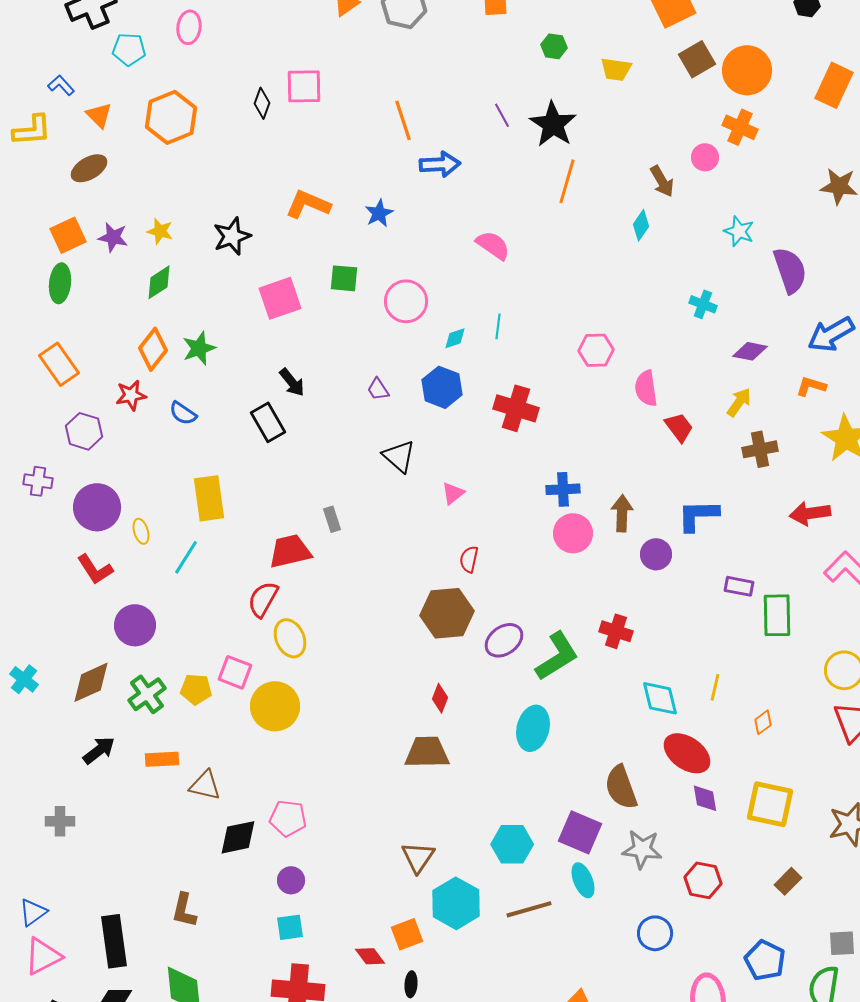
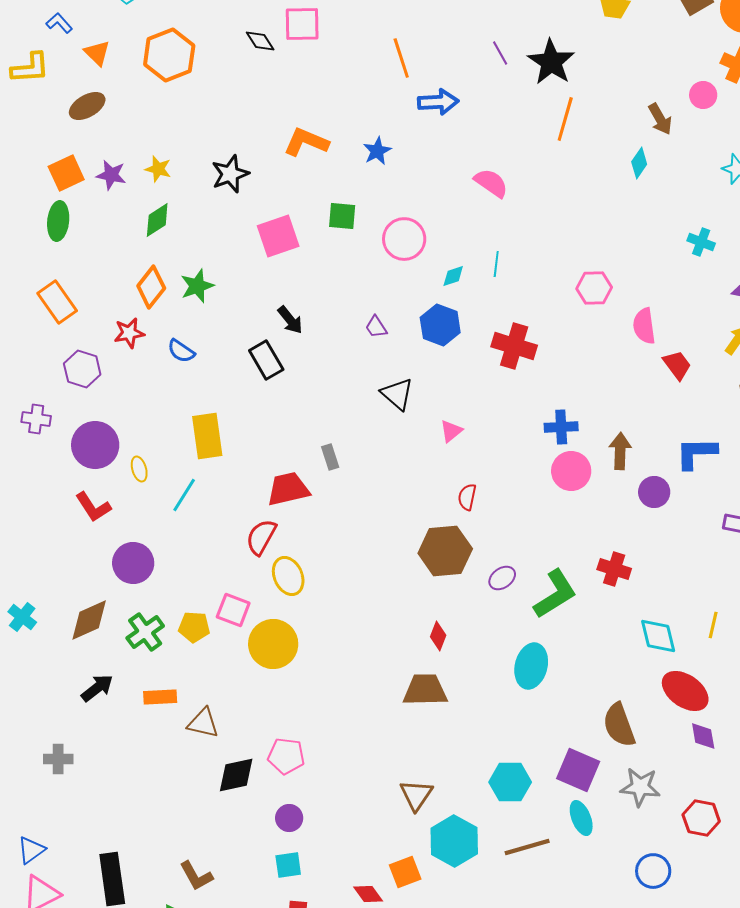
black diamond: (262, 103) -> (260, 41), turned -52
purple ellipse: (504, 640) -> (502, 578), size x0.7
brown L-shape: (184, 910) -> (196, 876), moved, turned -42

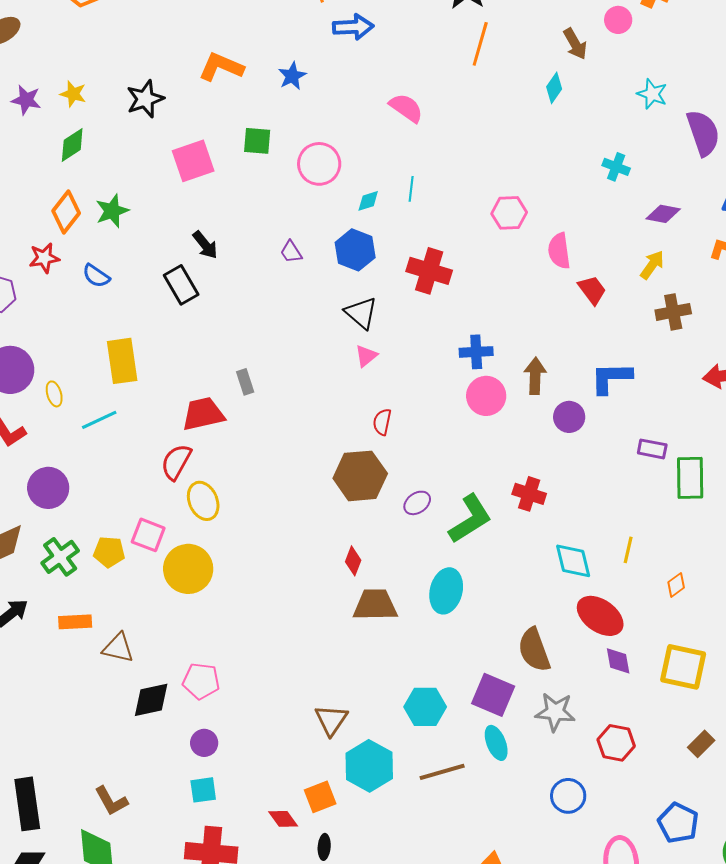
black triangle: (397, 394) -> (361, 313), moved
cyan line: (184, 495) -> (99, 420), turned 33
brown trapezoid: (425, 690) -> (375, 605), moved

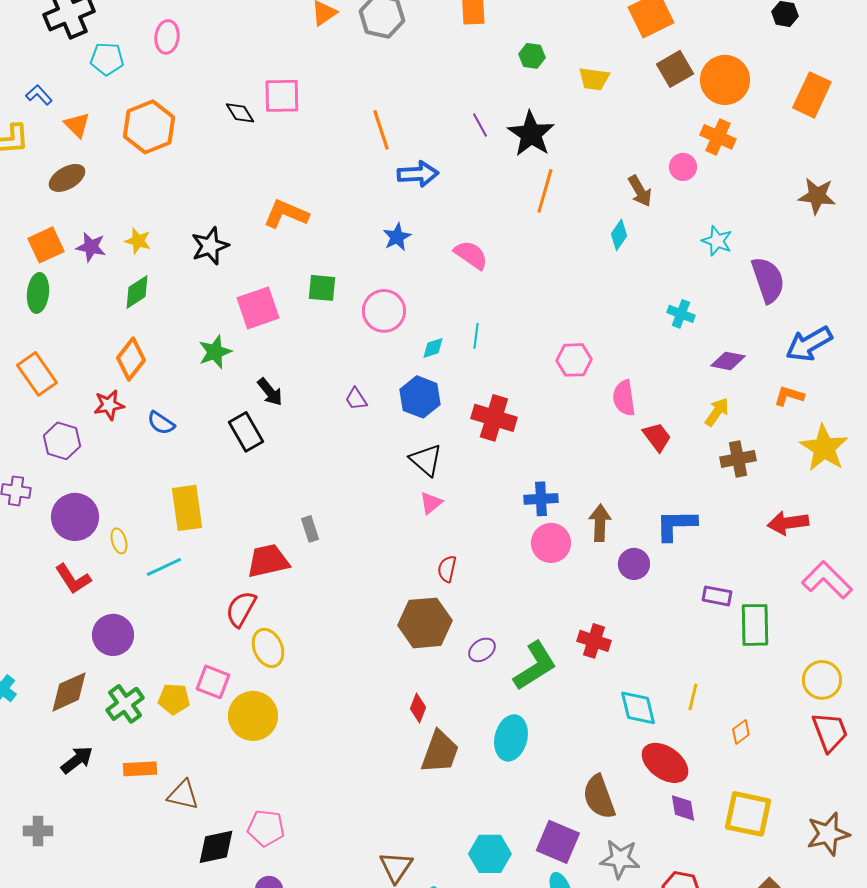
blue star: (292, 76) -> (397, 237), moved
green star: (112, 211) -> (215, 352), moved
brown trapezoid: (375, 605) -> (440, 752), turned 111

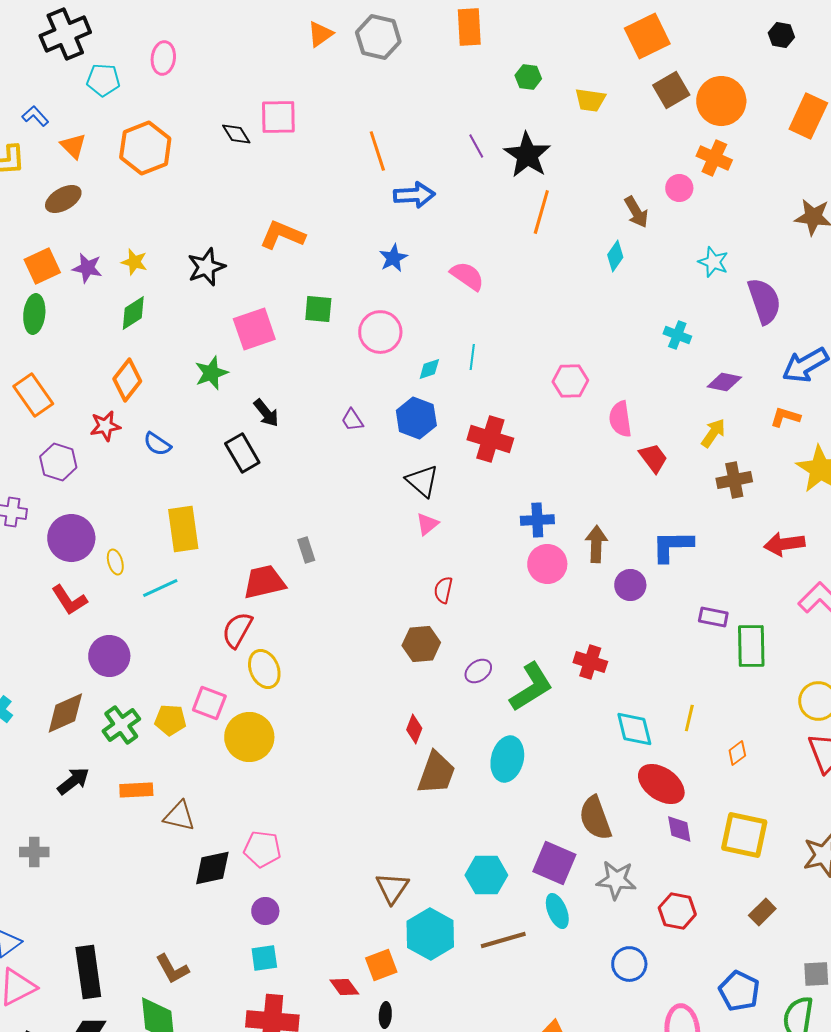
brown hexagon: (425, 623) -> (421, 644), size x0.7

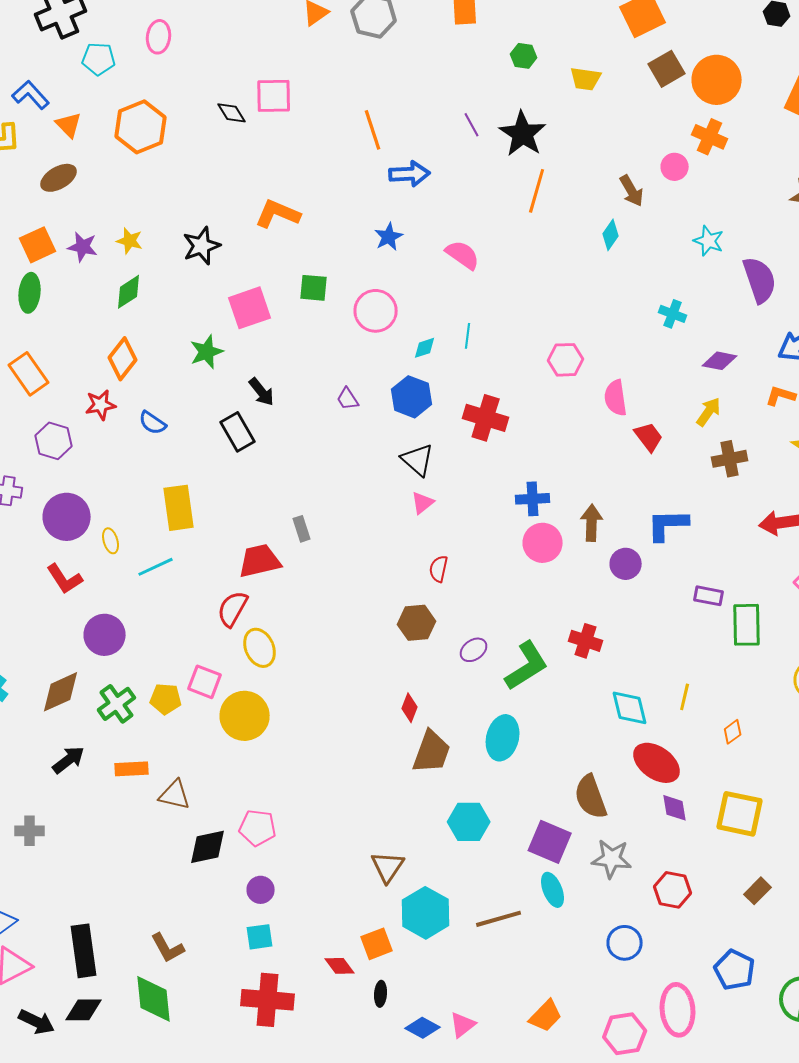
blue L-shape: (35, 116) -> (31, 95), size x1.4
cyan hexagon: (486, 875) -> (469, 822), moved

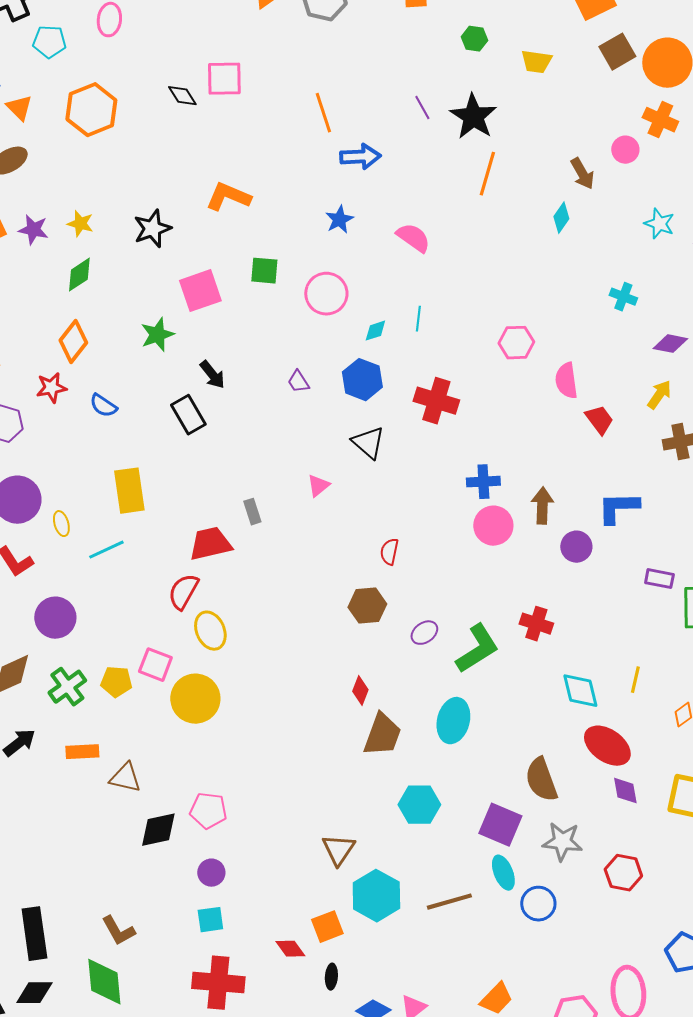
pink triangle: (423, 503) -> (318, 486), moved
blue circle: (625, 943) -> (538, 904), moved

